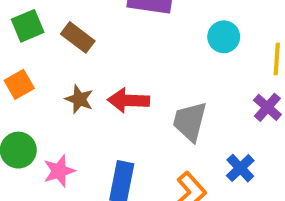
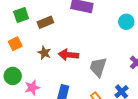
brown rectangle: (78, 37) -> (45, 22), turned -63
cyan circle: (224, 37) -> (126, 22), moved

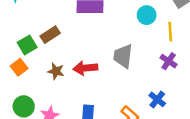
green square: (21, 15) -> (27, 45), moved
gray trapezoid: (98, 67) -> (123, 56), moved

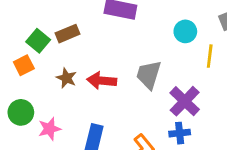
green square: (27, 45) -> (38, 41), turned -30
purple cross: (169, 61) -> (185, 101), moved, size x1.5
blue cross: (157, 99) -> (180, 133), turned 35

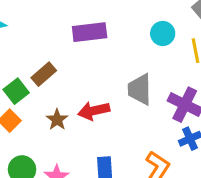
green square: (38, 41) -> (16, 91), turned 30
brown star: (66, 78) -> (57, 120), turned 30

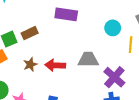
gray trapezoid: (140, 89) -> (88, 60), turned 75

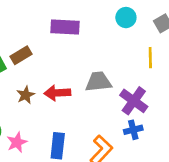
cyan circle: (113, 28) -> (126, 18), moved

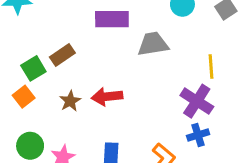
yellow line: (150, 58) -> (211, 67), moved
gray trapezoid: (98, 82) -> (153, 44), moved

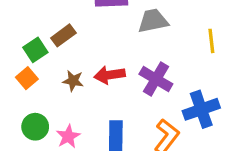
brown star: (70, 101) -> (73, 81), turned -30
purple cross: (197, 101) -> (156, 79), moved
blue cross: (198, 135) -> (201, 109), size x1.6

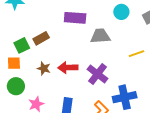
yellow line: (211, 41) -> (137, 54), turned 70
orange square: (27, 78) -> (14, 63), turned 32
green circle: (35, 127) -> (16, 86), moved

